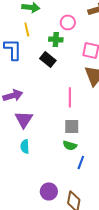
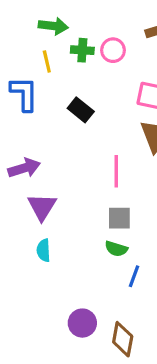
green cross: (56, 39) -> (82, 50), moved

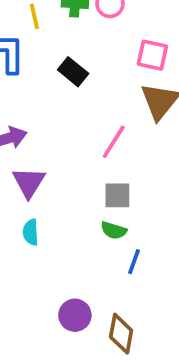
pink line: (116, 171) -> (114, 142), turned 32

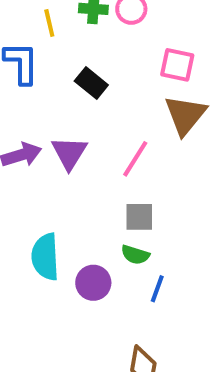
purple triangle: (29, 182) -> (69, 153), moved
cyan semicircle: (31, 232) -> (45, 257), size x1.6
purple circle: (75, 315) -> (93, 283), moved

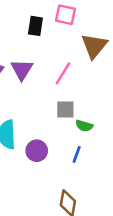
pink square: (177, 65) -> (65, 15), moved
black rectangle: (91, 83) -> (35, 26), turned 60
green semicircle: (135, 255) -> (84, 126), moved

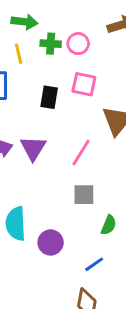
green semicircle: (84, 126) -> (109, 225), moved, turned -84
blue line: (77, 154) -> (94, 264), moved, turned 35

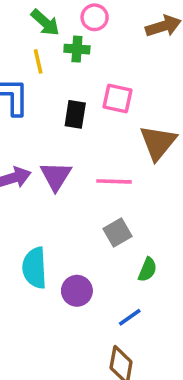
green arrow: (24, 22) -> (45, 23), turned 35
pink circle: (78, 44) -> (95, 17), moved
pink line: (81, 152) -> (114, 181), turned 60
gray square: (84, 195) -> (117, 233), turned -30

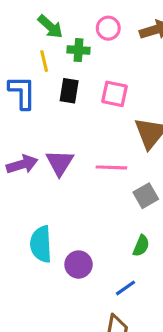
pink circle: (95, 17) -> (108, 28), moved
black rectangle: (75, 114) -> (69, 91), moved
gray square: (117, 233) -> (146, 196), moved

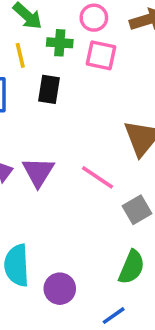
pink square: (115, 94) -> (101, 55), moved
pink line: (111, 167) -> (97, 177), turned 32
green semicircle: (141, 246) -> (132, 267), size x1.4

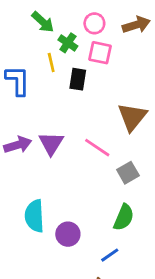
green cross: (60, 43) -> (68, 43), turned 30
yellow line: (20, 55) -> (51, 62), moved
black rectangle: (49, 89) -> (78, 79), moved

